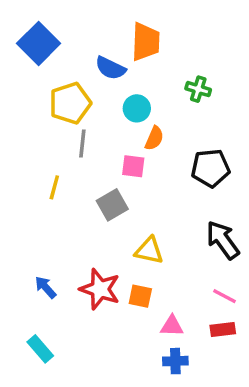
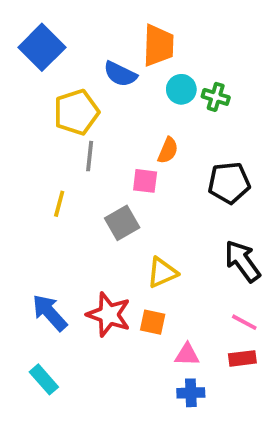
cyan circle: (137, 108) -> (181, 89), moved
yellow triangle: (149, 251) -> (162, 273), turned -36
blue arrow: (46, 287) -> (50, 313), size x1.5

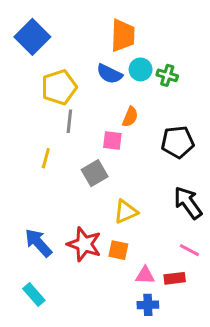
blue semicircle: (120, 74) -> (109, 74), moved
red rectangle: (242, 358) -> (175, 278), moved

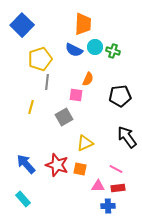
pink line: (189, 250) -> (116, 169), moved
blue cross: (148, 305) -> (108, 206), moved

